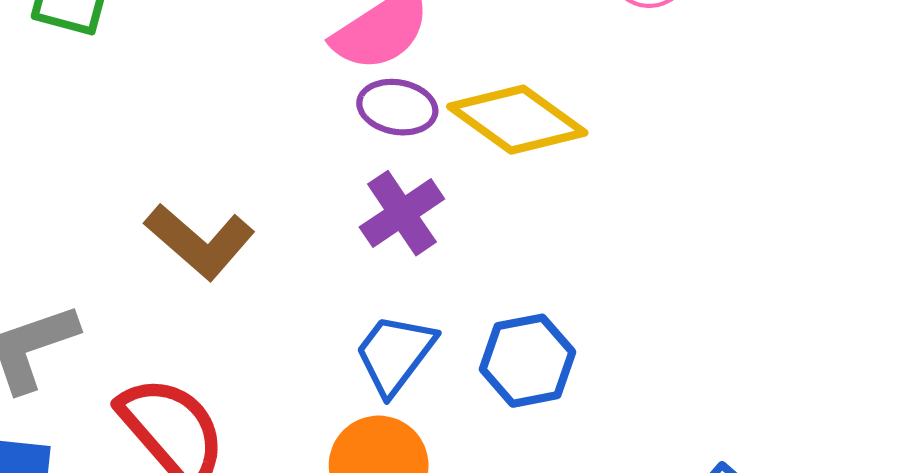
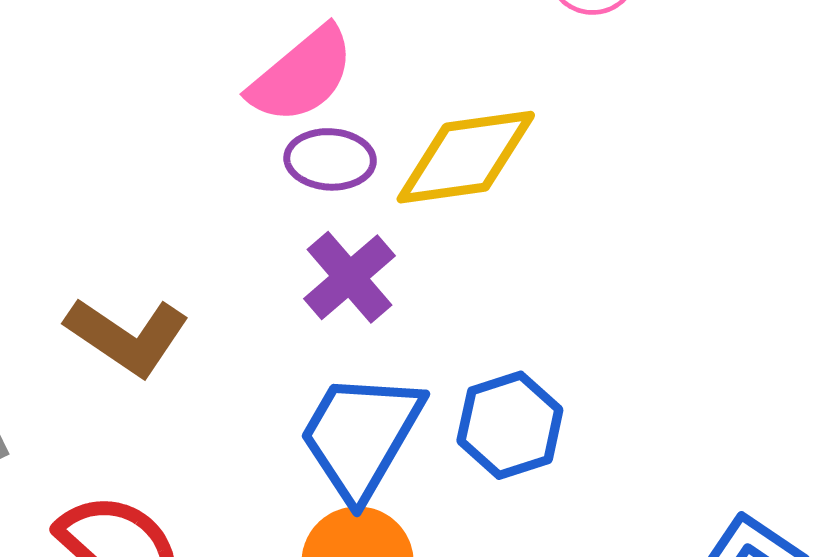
yellow diamond: (517, 120) -> (466, 157), turned -37
blue trapezoid: (395, 354) -> (361, 436), size x1.4

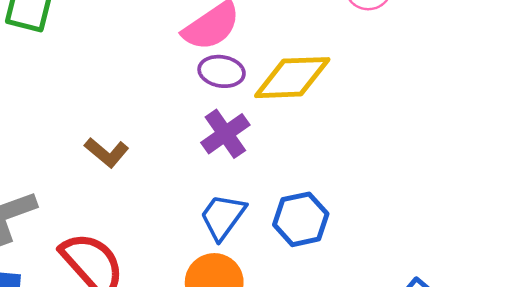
brown L-shape: (127, 336) -> (107, 152), size x0.7
blue trapezoid: (361, 436) -> (223, 217), size x0.7

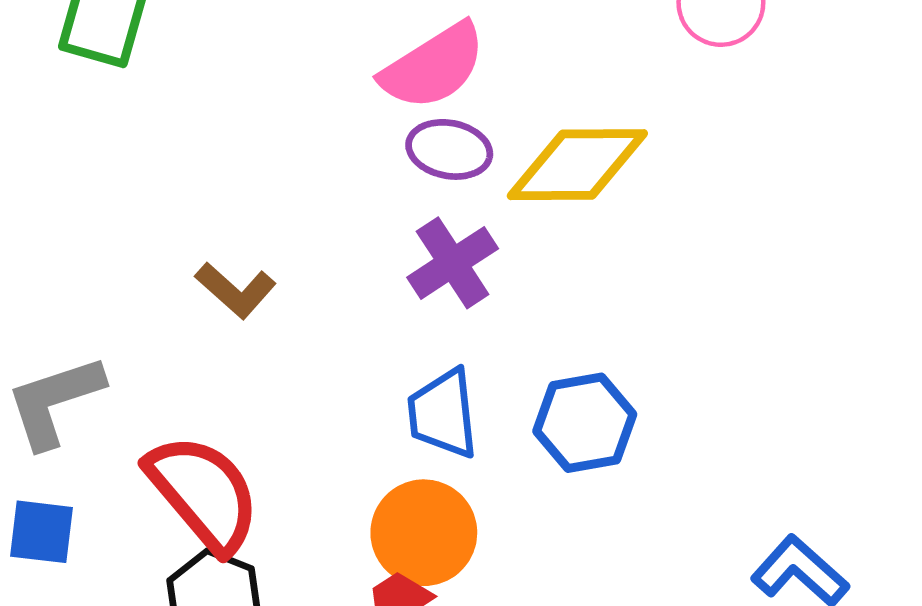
blue trapezoid: (223, 217) -> (443, 414), turned -44

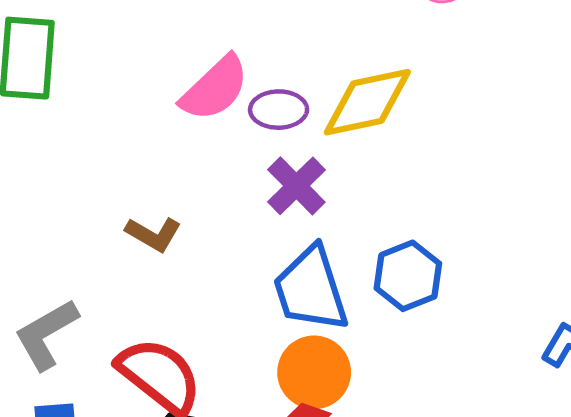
pink semicircle: (433, 66) -> (215, 88), moved
blue trapezoid: (443, 414) -> (311, 289), size x1.4

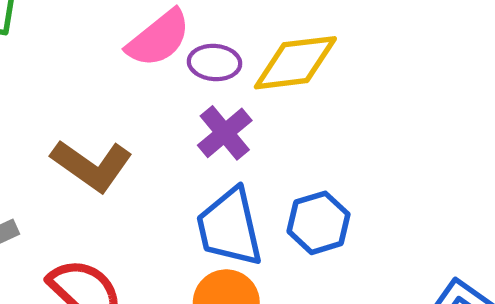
brown L-shape: (153, 234) -> (92, 165), size x1.6

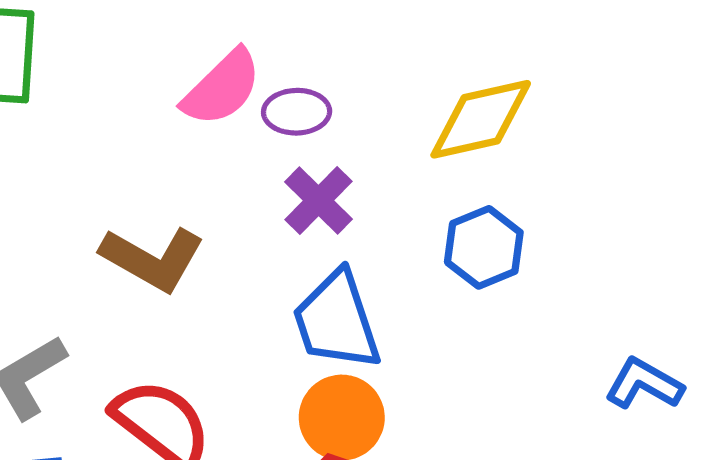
yellow diamond: (295, 63) -> (481, 119), moved
blue hexagon: (319, 223) -> (484, 247), moved

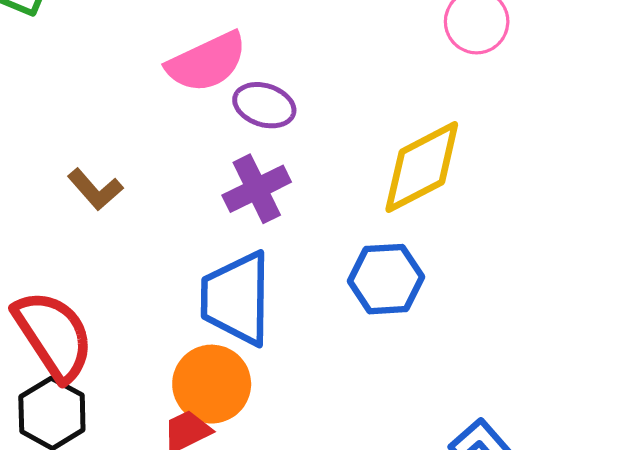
yellow diamond: (481, 119) -> (422, 167), turned -34
brown L-shape: (152, 259) -> (95, 189), size x0.6

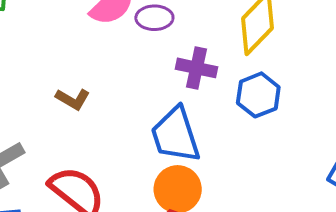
purple cross: (257, 189) -> (197, 68), moved, turned -33

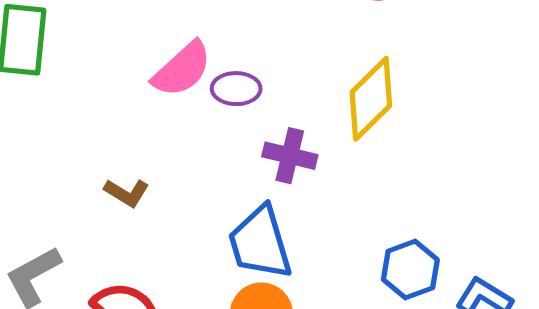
blue hexagon: (258, 95) -> (410, 270), moved

